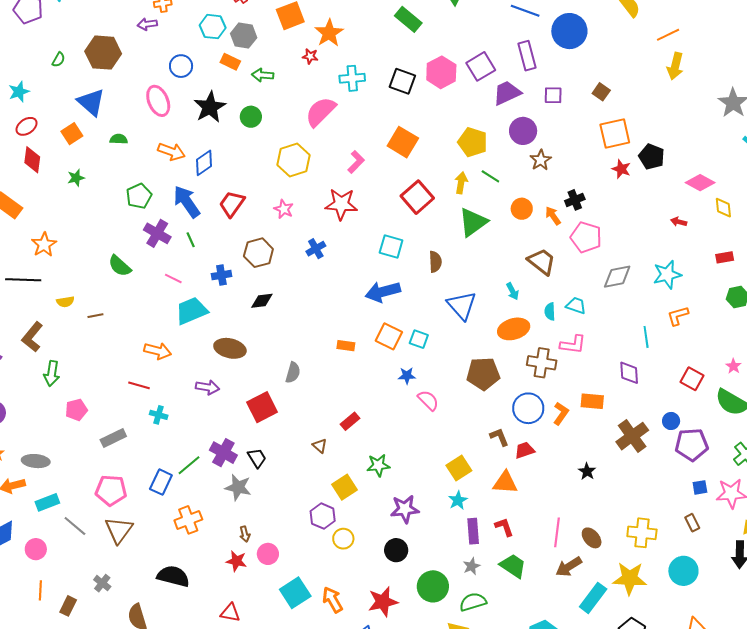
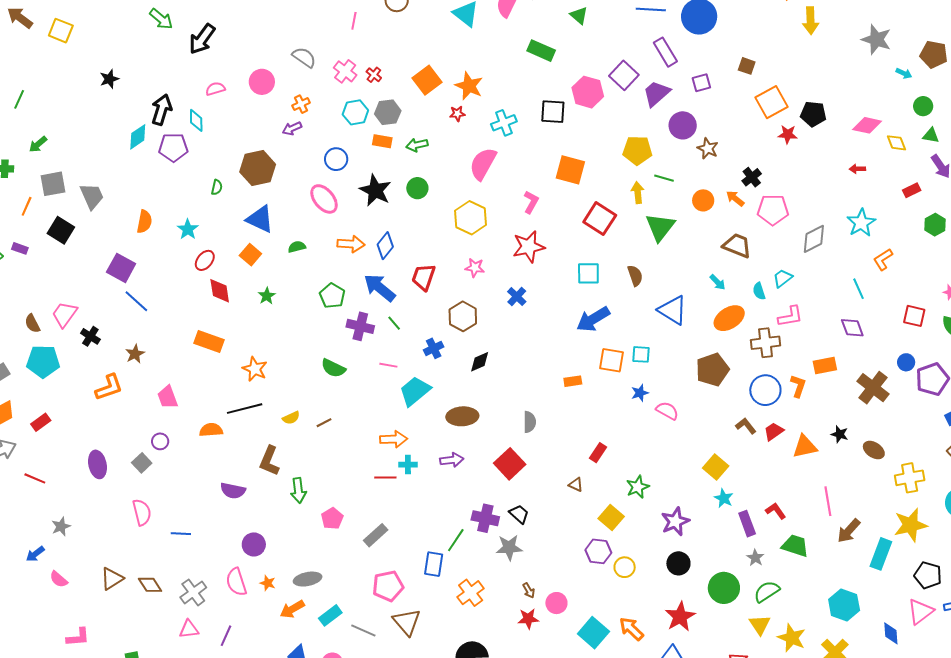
cyan trapezoid: (576, 306) -> (783, 278), turned -40
cyan cross: (159, 415) -> (408, 465), moved
orange triangle: (505, 483) -> (805, 447), moved
brown ellipse: (592, 538) -> (874, 450), moved

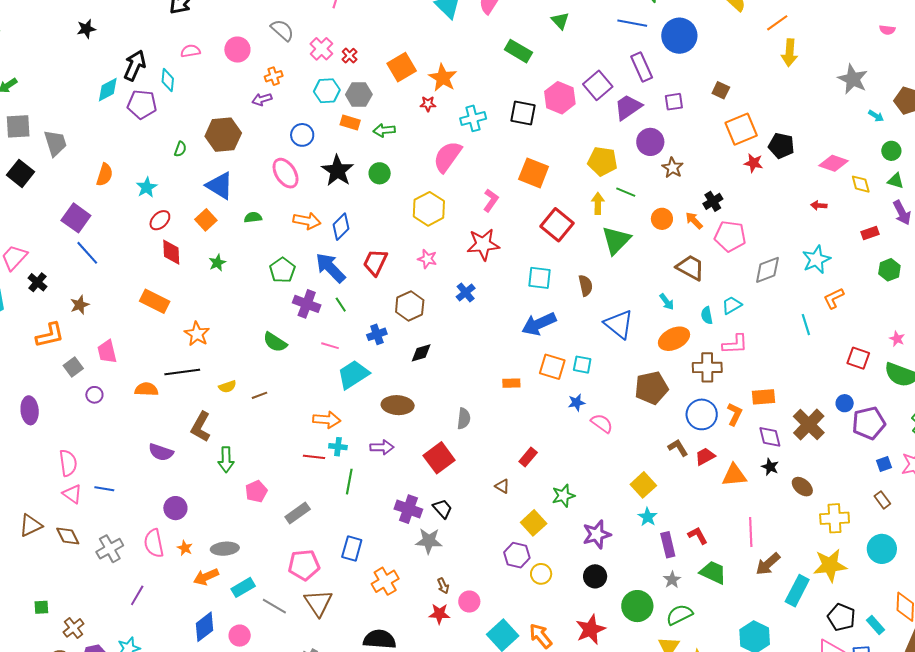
purple diamond: (852, 328) -> (770, 437), moved
gray square: (142, 463) -> (73, 367), moved
green line: (456, 540) -> (349, 482), moved, turned -30
pink triangle: (189, 629) -> (72, 494), moved, turned 35

